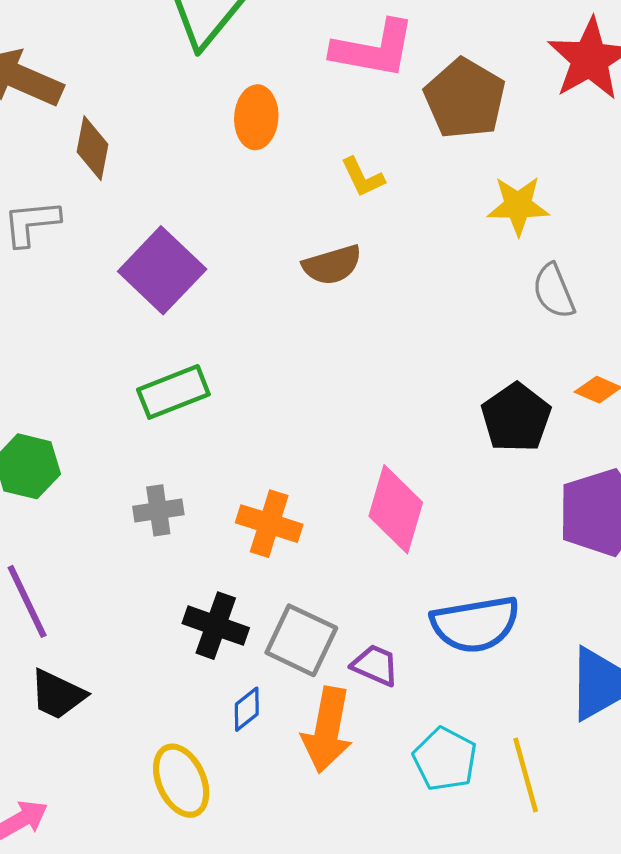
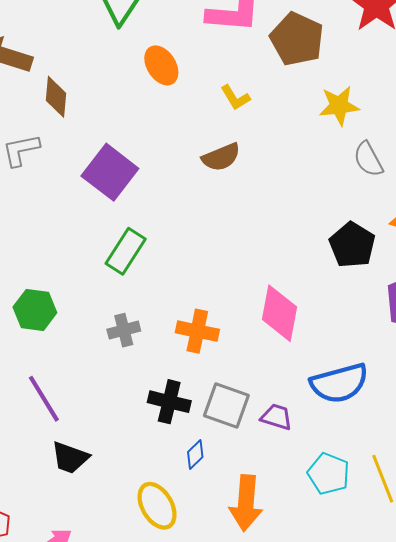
orange ellipse: (256, 117) -> (161, 65), turned -30
green rectangle: (173, 392) -> (126, 251), turned -30
orange arrow: (327, 730) -> (246, 503), moved

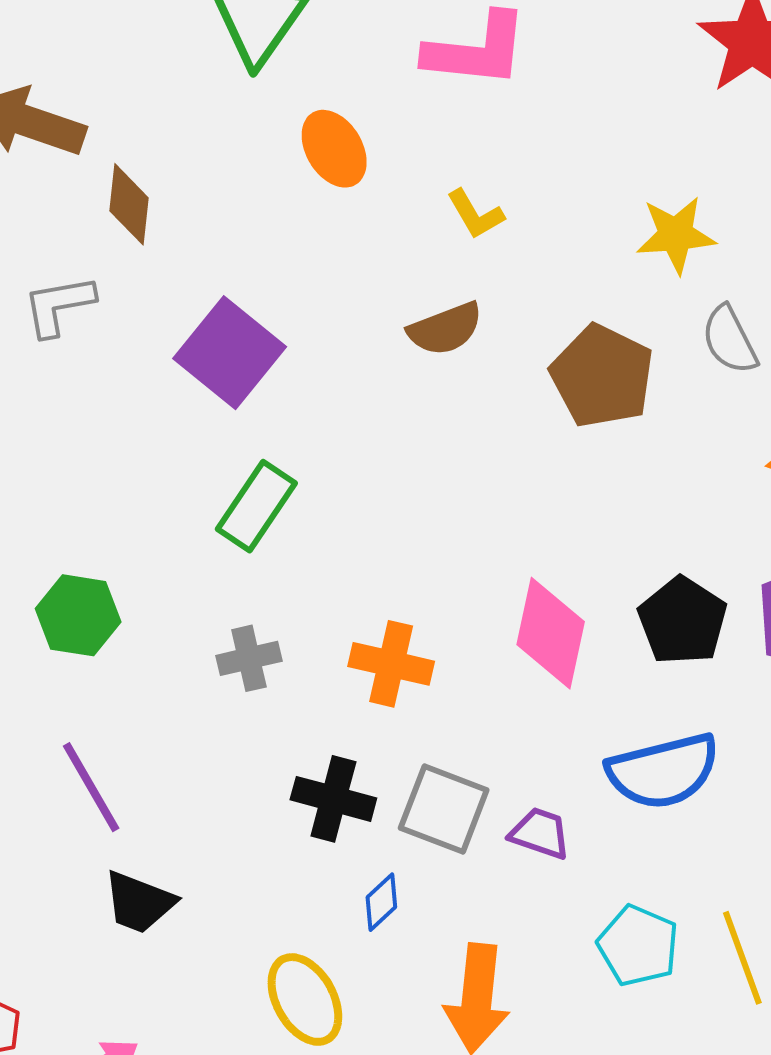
brown pentagon: (297, 39) -> (602, 376), moved
black pentagon: (352, 245) -> (682, 621), moved

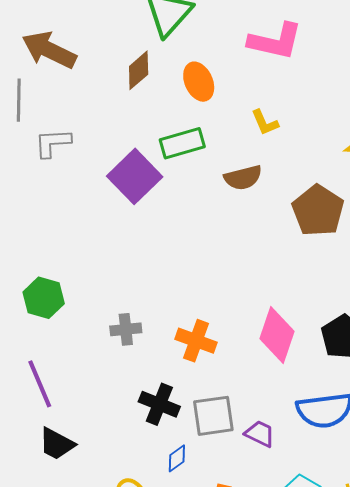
brown diamond: (129, 204) -> (139, 70), moved, turned 36
green rectangle: (256, 506) -> (182, 143), moved, turned 33
gray square: (444, 809) -> (213, 416), turned -36

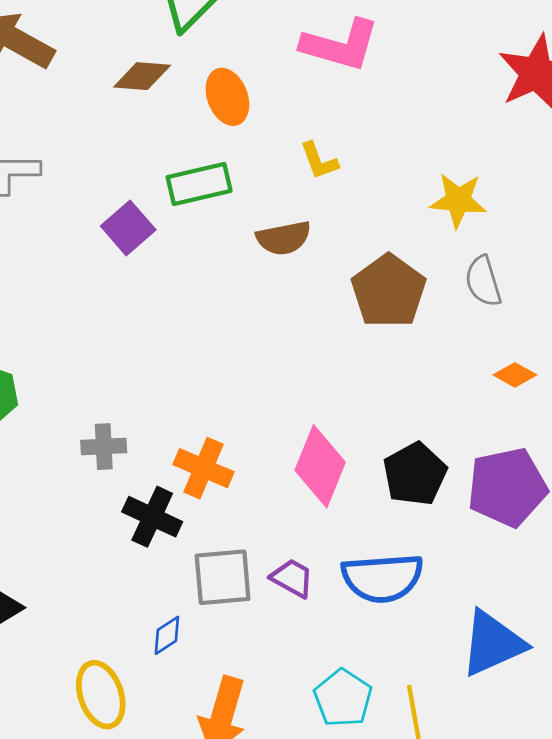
brown diamond: (139, 70) -> (142, 76), turned 42
purple square: (135, 176) -> (128, 228), size x0.7
black cross: (159, 404) -> (152, 517), moved
purple trapezoid: (260, 434) -> (292, 578), moved

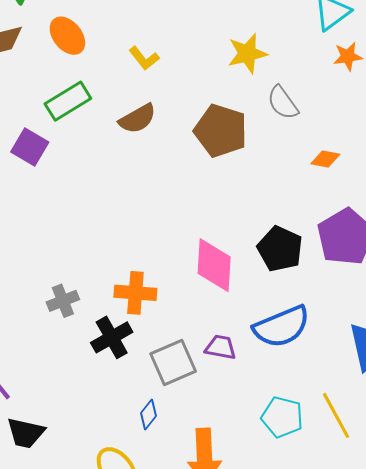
black cross: (152, 517) -> (112, 337), turned -36

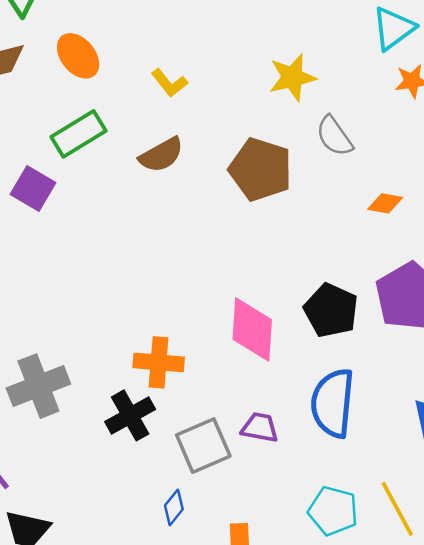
gray cross: (63, 301) -> (38, 386), moved, size x1.6
blue semicircle: (282, 327) -> (333, 403), turned 118

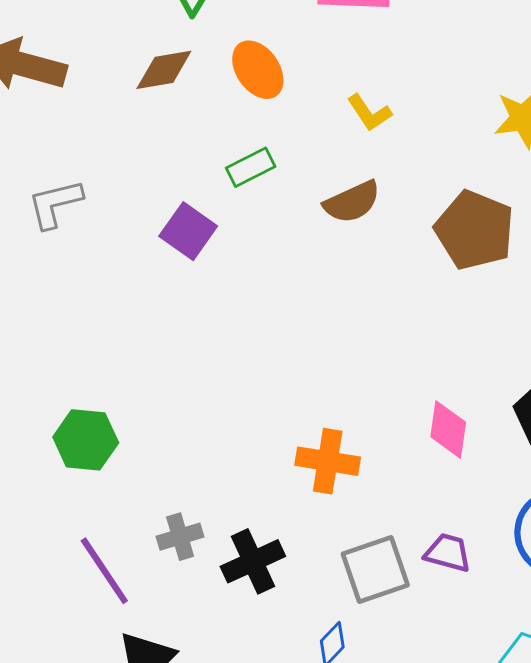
green rectangle: (79, 134) -> (251, 167), size x0.7
pink diamond: (252, 330) -> (448, 429), size x0.7
gray cross: (38, 386) -> (180, 537), moved, size x0.6
black cross: (130, 415) -> (253, 561), moved

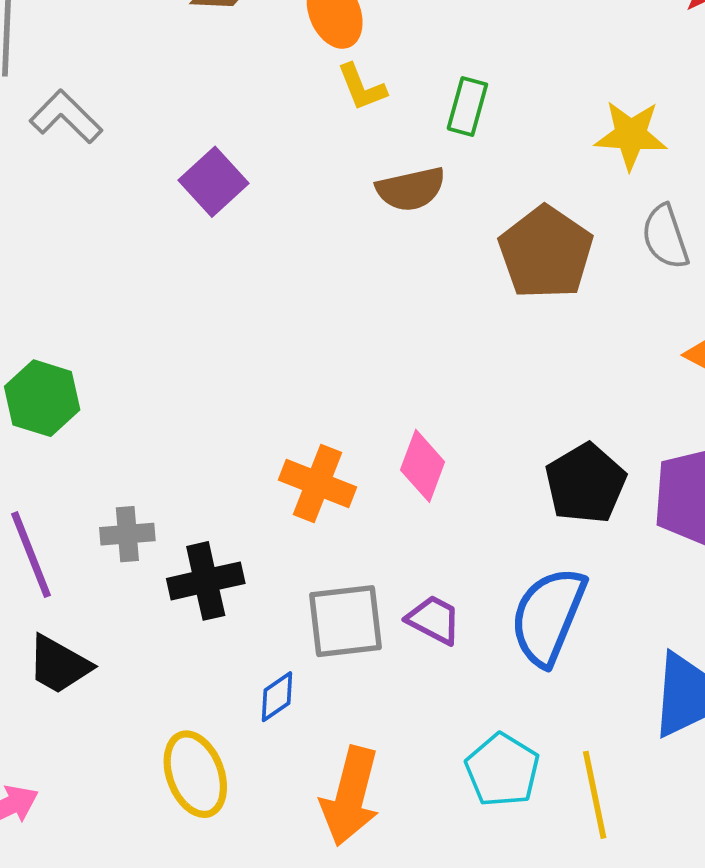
yellow L-shape: (369, 113) -> (362, 87), moved
green rectangle: (251, 167) -> (467, 106), moved, turned -60
gray L-shape: (55, 204) -> (66, 117), turned 46
pink diamond: (448, 429) -> (423, 466), moved

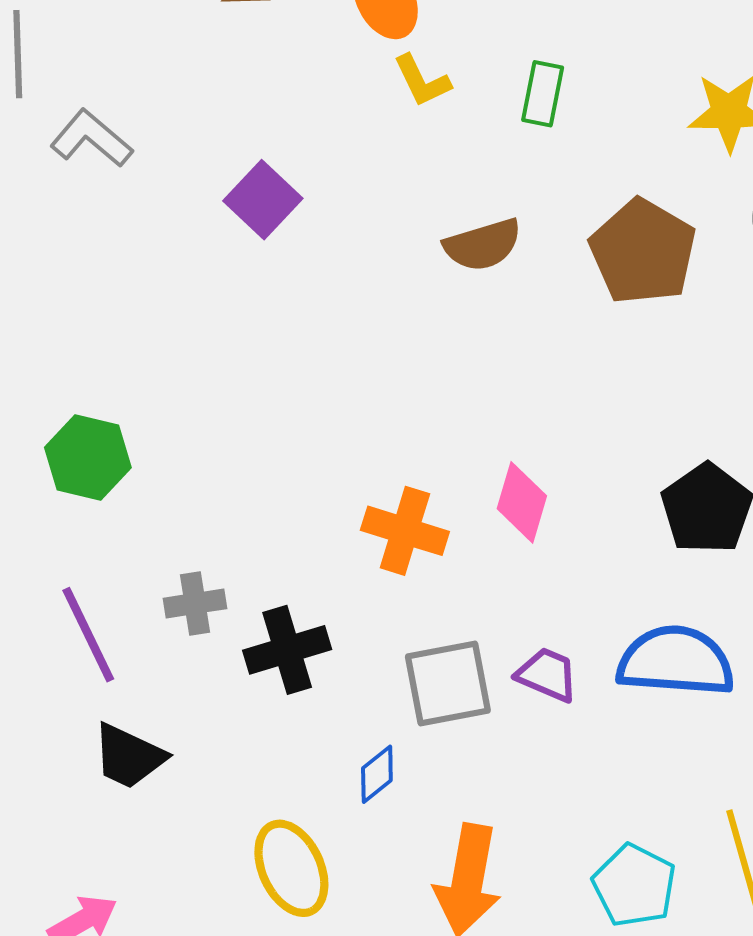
brown semicircle: (411, 189) -> (483, 245), moved
blue semicircle: (548, 616) -> (676, 661), turned 76
cyan pentagon: (502, 770) -> (634, 885), moved

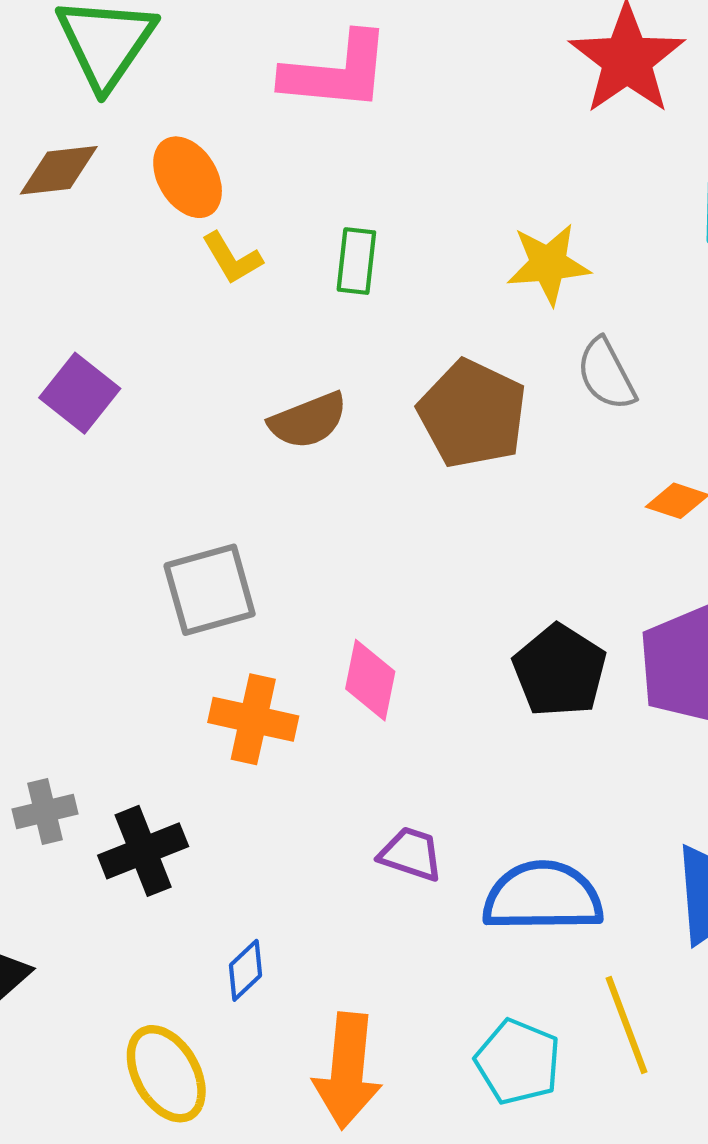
blue semicircle: (676, 661) -> (543, 897), moved
gray square: (448, 684) -> (210, 590), moved

